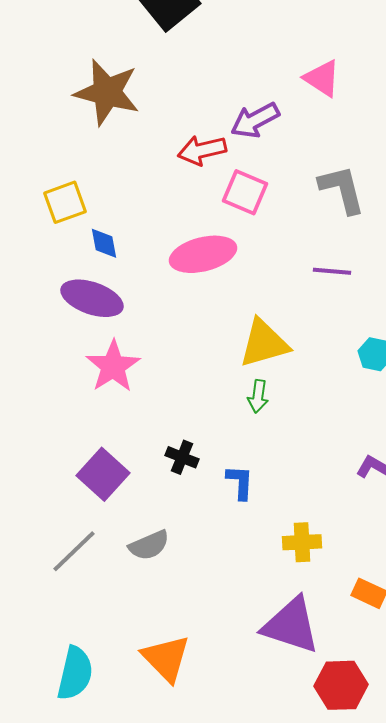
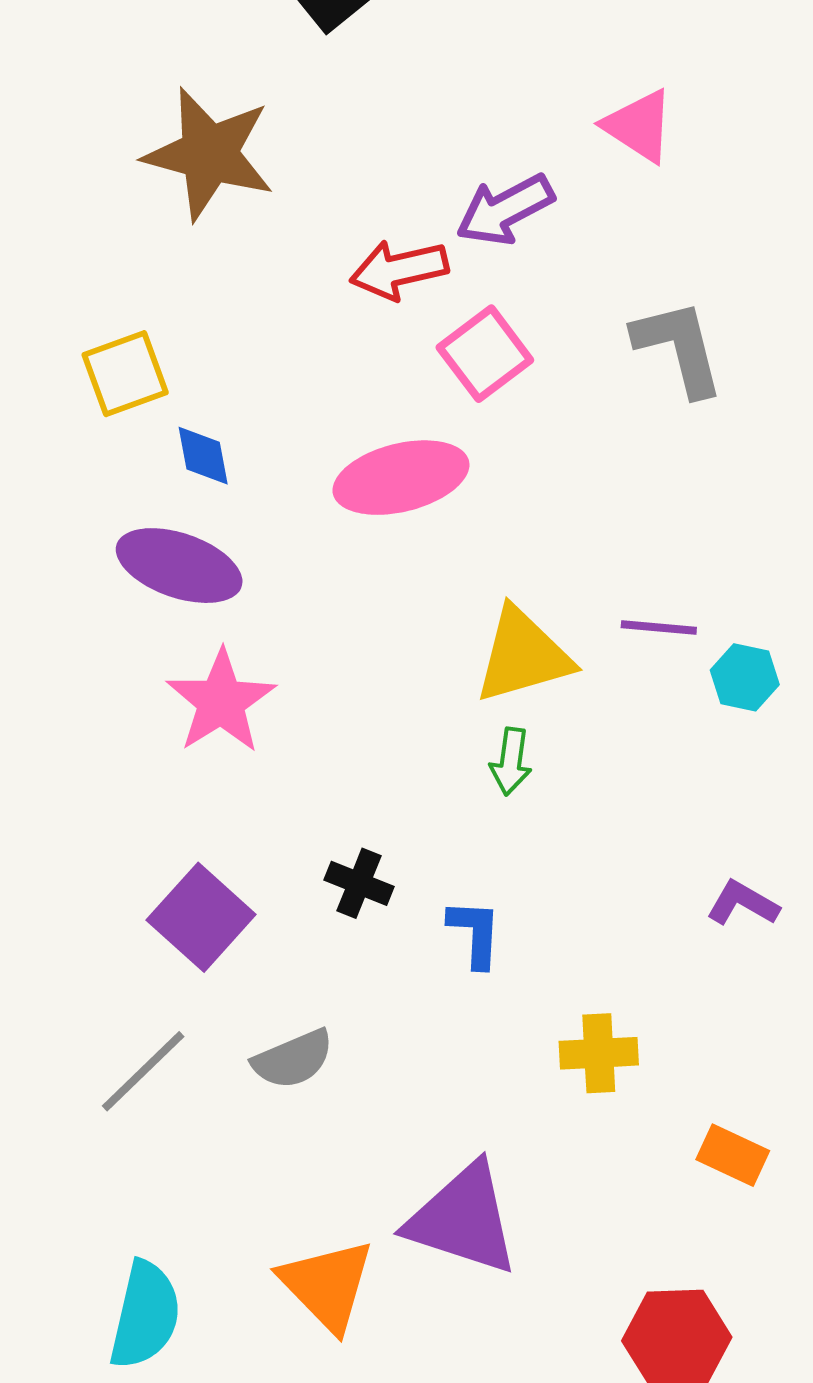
pink square: (245, 192) -> (485, 354), turned 30
purple line: (332, 271) -> (659, 627), moved
purple triangle: (291, 625) -> (463, 1219), moved

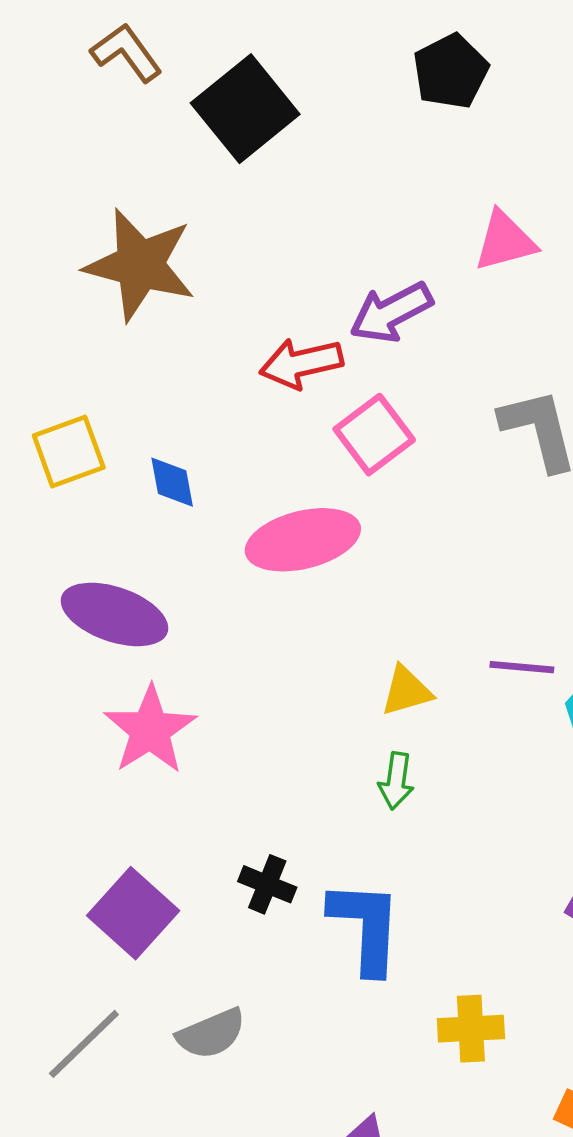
pink triangle: (639, 126) -> (505, 241), turned -48
blue diamond: (203, 456) -> (172, 482), moved
yellow triangle: (523, 655) -> (406, 691), size x0.6
blue L-shape: (475, 933) -> (366, 927), size x1.6

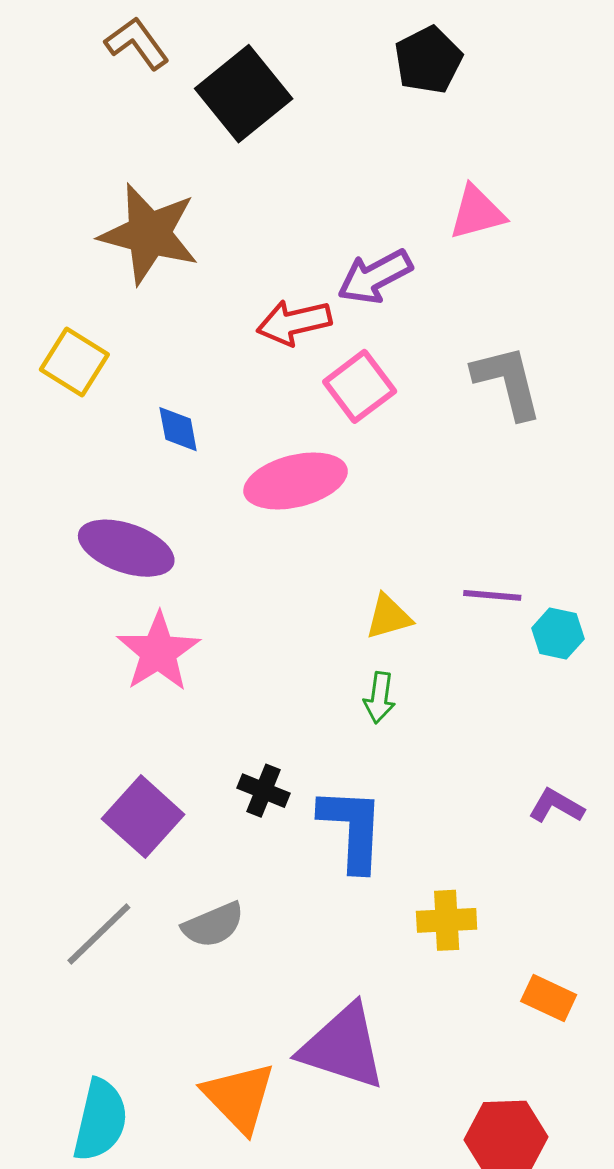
yellow square: (69, 452) -> (74, 362), moved, turned -38

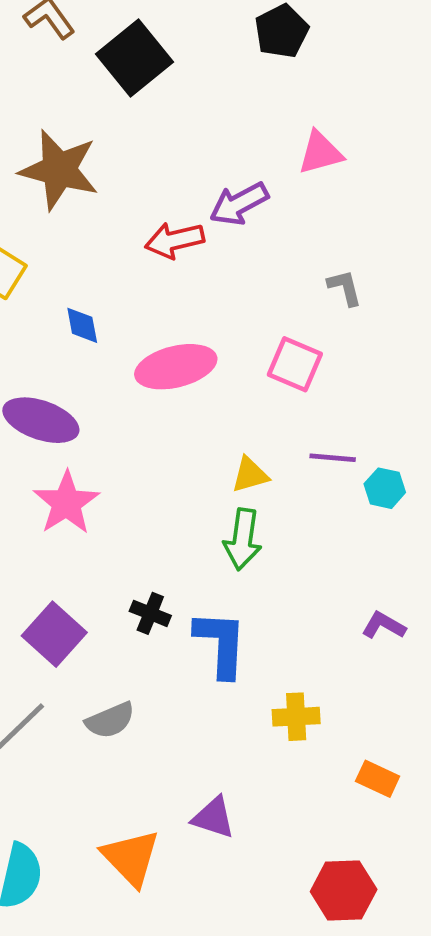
gray L-shape: (508, 382) -> (345, 288), size x0.6
pink square: (360, 386) -> (295, 364), moved, turned -30
green arrow: (379, 698) -> (243, 539), size x1.5
purple triangle: (343, 1047) -> (213, 818), size x0.6

